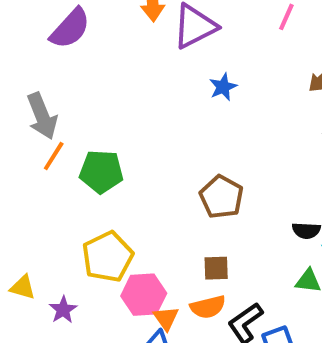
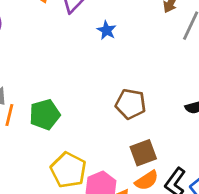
brown square: (216, 268) -> (143, 153), size x1.4

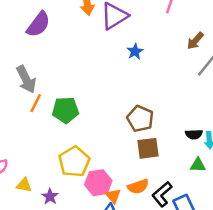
brown square: (143, 153) -> (148, 148), moved

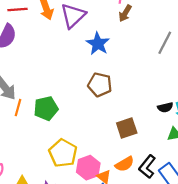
brown arrow: (195, 41) -> (125, 13), moved
blue star: (135, 51) -> (98, 44), size x1.5
brown pentagon: (140, 119) -> (100, 85), moved

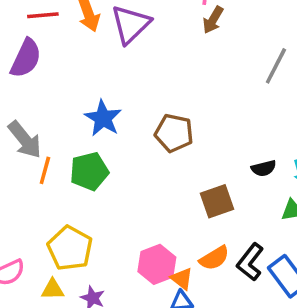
blue star: (98, 44) -> (103, 118), moved
black semicircle: (165, 107) -> (264, 168), moved
yellow pentagon: (63, 153) -> (70, 248), moved

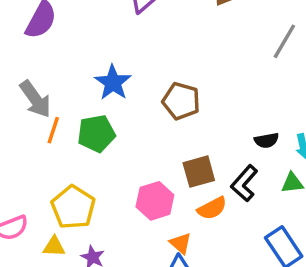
brown square: (217, 201) -> (199, 172), moved
orange semicircle: (214, 258) -> (212, 208), moved
black L-shape: (250, 262) -> (244, 183), moved
pink hexagon: (157, 264) -> (155, 201), moved

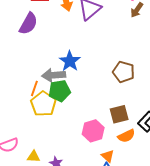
gray arrow: (35, 99) -> (54, 75), moved, turned 120
brown pentagon: (181, 101) -> (124, 72), moved
yellow pentagon: (73, 207) -> (43, 104), moved

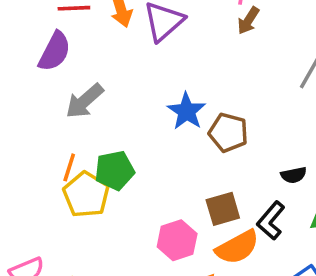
blue star: (70, 61) -> (187, 111), moved
gray arrow: (54, 75) -> (85, 101), moved, turned -35
orange semicircle: (126, 136) -> (237, 247), size x1.4

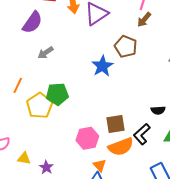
gray arrow: (85, 101) -> (46, 53), size x0.7
brown pentagon: (228, 133) -> (126, 47), moved
orange line: (69, 167) -> (18, 85), moved

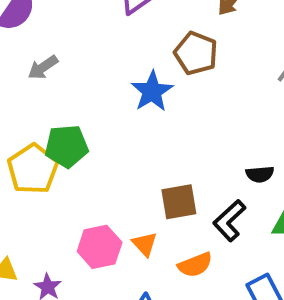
pink hexagon: (87, 138) -> (100, 247), moved
orange semicircle: (121, 147) -> (195, 265), moved, size x0.7
orange triangle: (100, 165) -> (145, 244), moved

